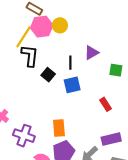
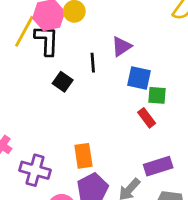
black L-shape: (30, 56) -> (47, 40), moved
green square: (116, 70) -> (157, 95), moved
blue square: (72, 85) -> (139, 78), moved, turned 30

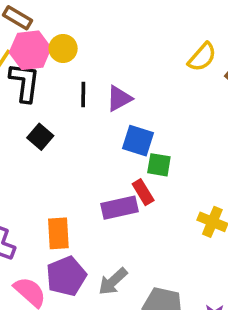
black line: (93, 63) -> (83, 94), moved
purple rectangle: (158, 166) -> (119, 208), moved

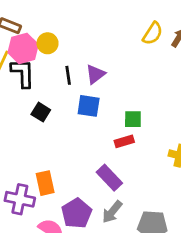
blue square: (138, 141) -> (89, 106), moved
red rectangle: (143, 192) -> (124, 141), turned -66
purple rectangle: (119, 208) -> (109, 178), moved, turned 68
orange rectangle: (58, 233) -> (45, 183), moved

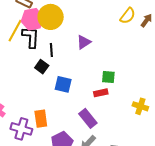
yellow circle: (48, 43) -> (51, 17), size x1.6
black line: (68, 75) -> (51, 50), moved
blue square: (89, 106) -> (63, 84), moved

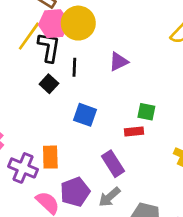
black square: (42, 67) -> (49, 84), moved

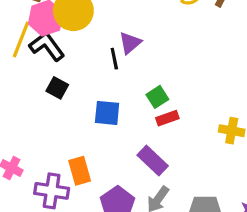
black L-shape: (49, 47) -> (47, 46), turned -32
black line: (74, 67) -> (114, 59), moved
green square: (146, 112) -> (157, 97), moved, turned -30

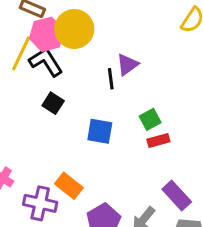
purple rectangle: (153, 160) -> (177, 195), moved
orange rectangle: (80, 171) -> (69, 186), turned -40

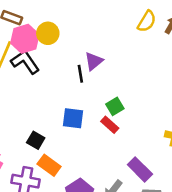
yellow circle: (74, 29) -> (48, 33), size x0.7
black square: (53, 103) -> (36, 140), moved
red rectangle: (158, 141) -> (110, 125), moved, turned 60

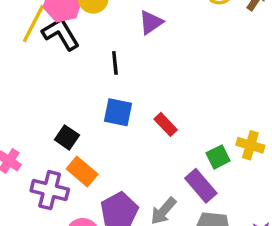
purple triangle: (94, 61) -> (151, 22), moved
black line: (80, 74) -> (115, 63), moved
green square: (115, 106) -> (218, 157), moved

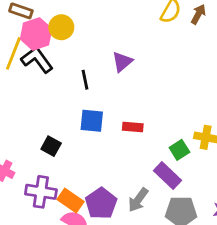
purple triangle: (151, 22) -> (122, 62), moved
red rectangle: (166, 124) -> (133, 127), turned -36
orange rectangle: (82, 172) -> (71, 201), moved

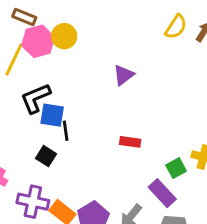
black L-shape: (37, 60) -> (36, 98), moved, turned -80
black line: (85, 80) -> (66, 131), moved
blue square: (92, 121) -> (52, 115), moved

